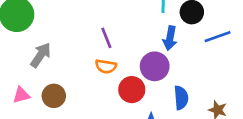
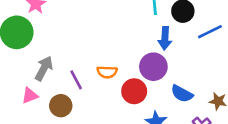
purple line: (106, 38) -> (76, 80), moved
pink triangle: (21, 95) -> (30, 95), moved
blue semicircle: (181, 98) -> (182, 94), turned 130

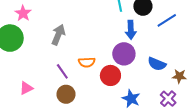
gray arrow: (44, 68) -> (58, 35), moved
blue semicircle: (182, 94) -> (157, 64), moved
brown circle: (61, 106) -> (66, 94), moved

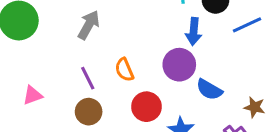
orange semicircle: (87, 62) -> (124, 70), turned 63
blue semicircle: (157, 64) -> (209, 90), moved
red circle: (110, 75) -> (147, 107), moved

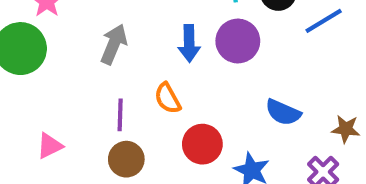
blue arrow: (194, 31) -> (189, 43), moved
purple circle: (179, 65) -> (238, 41), moved
purple line: (88, 78) -> (120, 115), turned 35

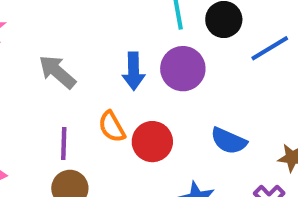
gray arrow: (114, 44) -> (57, 72), turned -72
red circle: (202, 144) -> (152, 142), moved

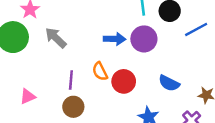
blue arrow: (134, 71) -> (115, 39), turned -90
gray arrow: (57, 72) -> (56, 38), moved

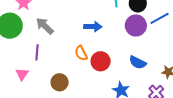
purple circle: (144, 39) -> (136, 26), moved
purple line: (71, 80) -> (37, 52), moved
pink triangle: (28, 96) -> (22, 74), turned -32

